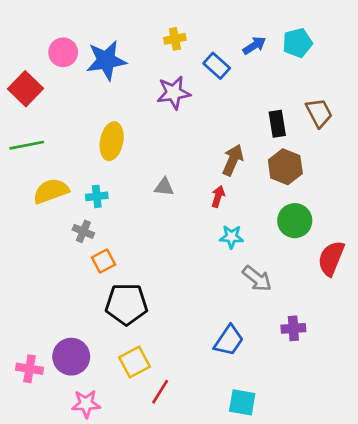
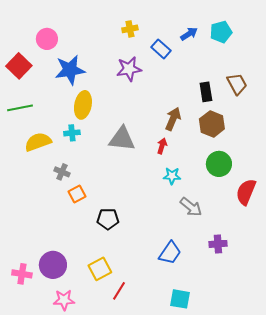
blue star: (106, 60) -> (70, 70), moved
gray triangle: (164, 187) -> (122, 139), size x1.8
cyan cross: (97, 196) -> (72, 133), moved
black pentagon: (126, 304) -> (108, 219), moved, size x0.7

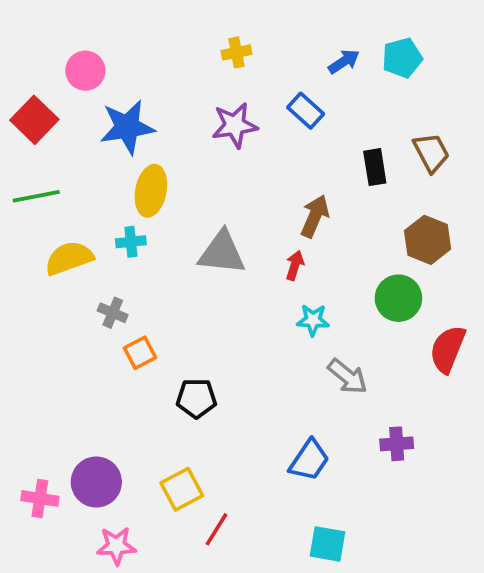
blue rectangle: (161, 49) -> (306, 111), moved
brown hexagon: (212, 124) -> (428, 240), moved

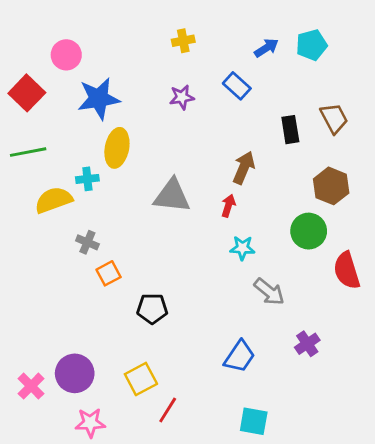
purple star: (235, 125) -> (182, 97), size x0.7
cyan cross: (131, 242) -> (87, 179), moved
red semicircle: (448, 349) -> (347, 270), turned -39
purple cross: (397, 444) -> (307, 344), turned -30
pink cross: (40, 498) -> (31, 386), turned 36

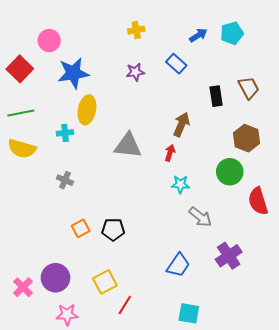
yellow semicircle: (54, 200) -> (22, 149), moved, turned -144
orange square: (109, 273) -> (81, 228), moved
purple cross: (307, 344) -> (229, 256), size x1.4

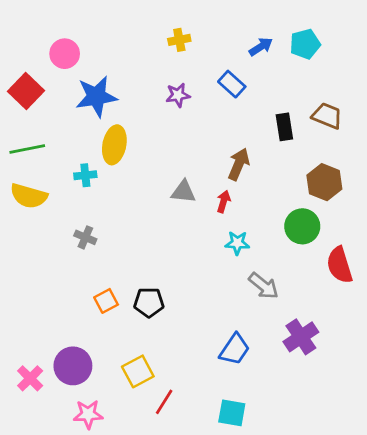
brown trapezoid: (249, 88) -> (327, 116), turned -40
gray triangle: (128, 145) -> (183, 192), moved, size x0.7
cyan square: (189, 313) -> (232, 413), moved

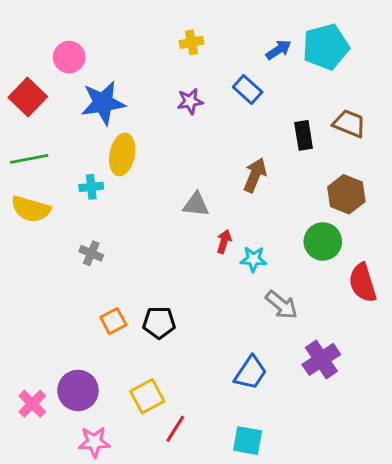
cyan pentagon: (305, 44) -> (326, 47), size x1.4
red arrow: (224, 201) -> (224, 241), moved

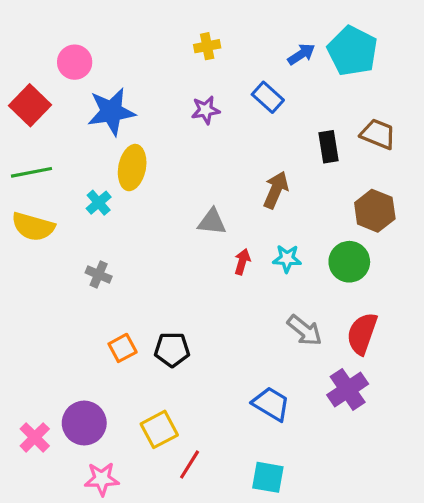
cyan pentagon: (326, 47) -> (352, 51), turned -30
cyan cross: (91, 187) -> (99, 203), turned -35
cyan star: (253, 259) -> (287, 259), moved
red semicircle: (363, 283) -> (362, 334), moved, turned 36
blue trapezoid: (251, 373) -> (271, 404), turned -93

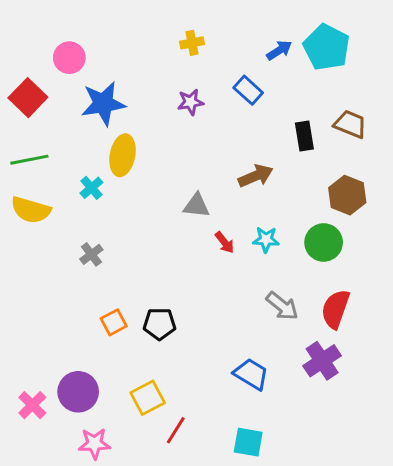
brown arrow: (276, 190) -> (256, 176), turned 44
red arrow: (242, 262) -> (225, 242), turned 125
gray cross: (99, 275) -> (91, 254), turned 30

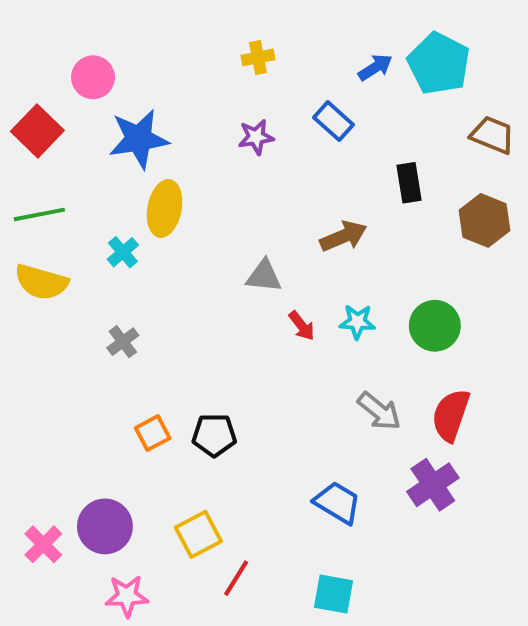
brown trapezoid: (350, 124) -> (492, 135), moved
brown hexagon: (347, 195) -> (485, 220), moved

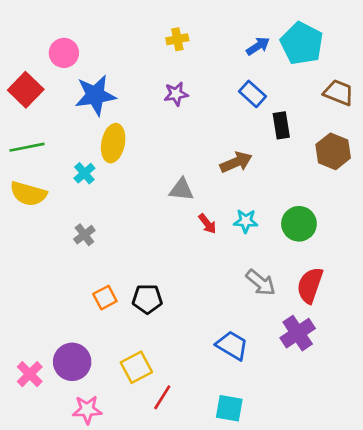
blue rectangle: (333, 121) -> (253, 94), moved

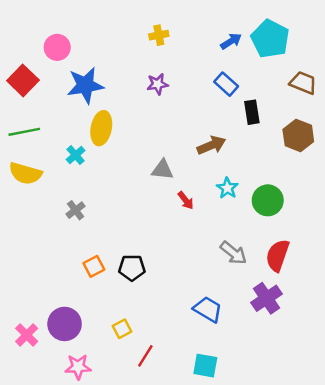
cyan star: (246, 221) -> (227, 188), moved, turned 30
yellow square: (136, 367) -> (122, 329), size x0.7

